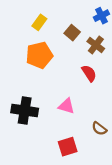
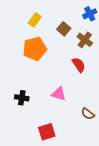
black cross: (25, 111) -> (22, 98), size x0.6
red square: (68, 147) -> (47, 132), moved

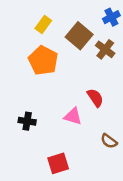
brown square: (64, 29) -> (79, 36), size x1.5
orange pentagon: (35, 49) -> (43, 61), turned -30
red semicircle: (79, 65) -> (95, 98), moved

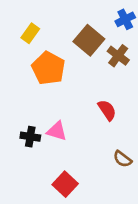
yellow rectangle: (43, 25) -> (30, 33), moved
pink triangle: (73, 116) -> (57, 131), moved
red square: (58, 163) -> (65, 184), turned -30

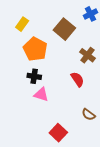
brown cross: (118, 56) -> (87, 55), moved
black cross: (30, 137) -> (34, 76), moved
red square: (65, 184) -> (58, 133), moved

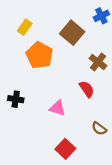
black cross: (34, 76) -> (16, 99), moved
pink triangle: (41, 94) -> (57, 108), moved

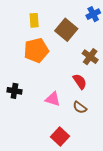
yellow rectangle: (25, 27) -> (34, 20), moved, turned -40
orange pentagon: (39, 55) -> (36, 50), turned 30
brown semicircle: (99, 128) -> (80, 107), moved

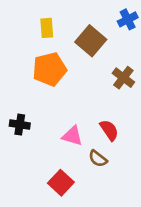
red semicircle: (80, 82) -> (109, 130), moved
brown semicircle: (80, 107) -> (98, 159), moved
red square: (60, 136) -> (61, 183), moved

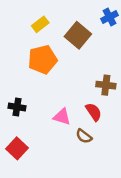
yellow rectangle: (47, 28) -> (40, 24), turned 56
brown cross: (123, 78) -> (106, 85), moved, turned -30
red square: (61, 183) -> (17, 148), moved

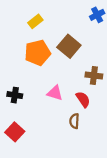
brown square: (78, 35) -> (69, 46), moved
pink triangle: (62, 117) -> (55, 93), moved
brown semicircle: (84, 136) -> (74, 121), turned 56

